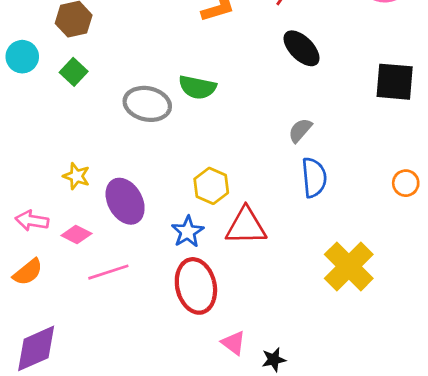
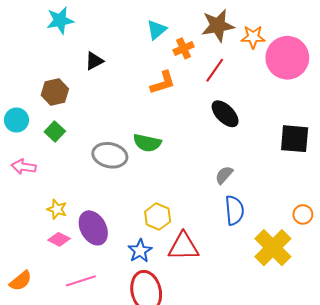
pink arrow: (32, 221) -> (24, 167), moved
pink diamond: (76, 235) -> (59, 239), moved
yellow cross: (349, 266) -> (273, 248), moved

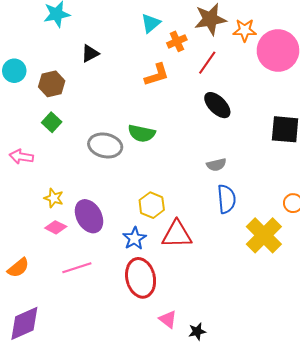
cyan circle: (16, 120) -> (14, 71), moved
gray semicircle: (224, 175) -> (216, 165), turned -144

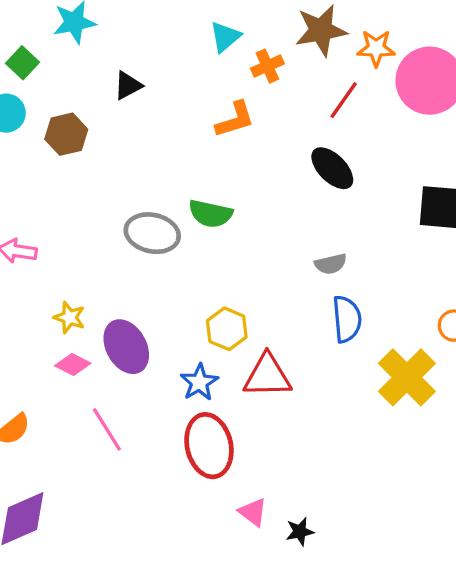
red line: (207, 63) -> (344, 100), moved
green square: (52, 122) -> (22, 63), moved
pink line: (77, 268) -> (107, 429), turned 76

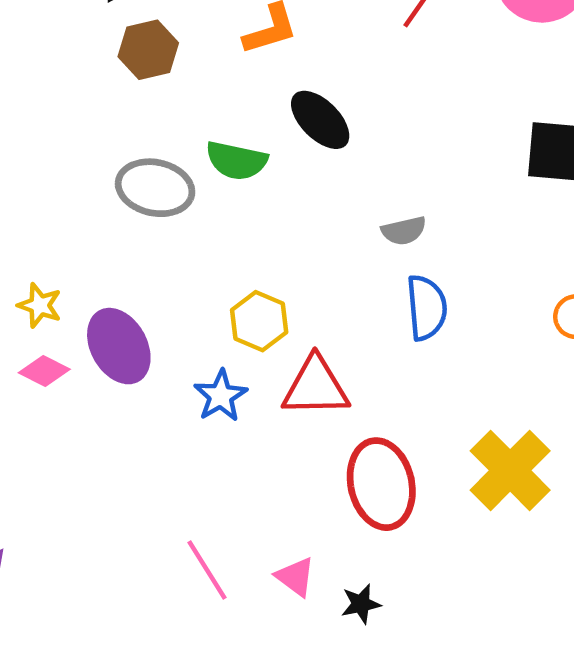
brown hexagon: (66, 134) -> (148, 50), moved
black ellipse: (332, 168) -> (320, 120), moved
yellow cross: (407, 377) -> (510, 470), moved
pink line: (107, 429) -> (207, 570), moved
red ellipse: (209, 446) -> (381, 484), moved

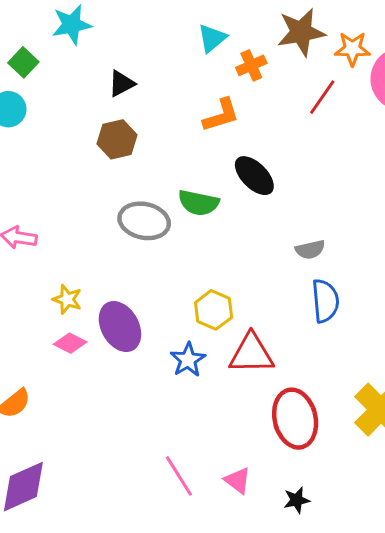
brown hexagon: (148, 50) -> (117, 139), moved
black star: (361, 604) -> (297, 500), moved

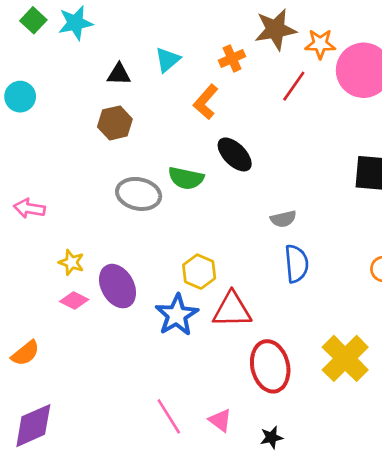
cyan triangle: (212, 38) -> (168, 60), moved
green square: (23, 62) -> (33, 20), moved
black triangle: (121, 84) -> (119, 74), turned 30
orange L-shape: (221, 115) -> (206, 102), turned 148
blue star: (188, 360) -> (177, 315), size x1.4

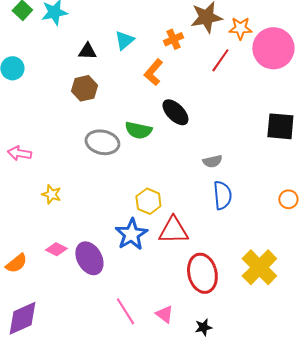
purple ellipse: (118, 286) -> (89, 258), moved
pink diamond: (74, 301) -> (56, 249), moved

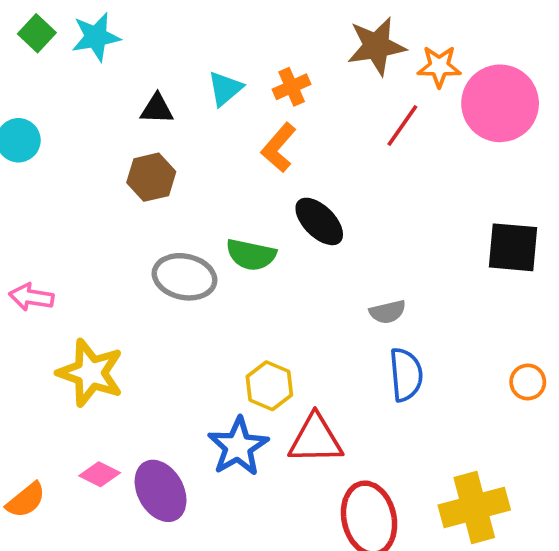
orange cross: (173, 39) -> (292, 87), moved
yellow star: (51, 194) -> (90, 373), size x1.8
yellow cross: (259, 267) -> (474, 507), turned 30

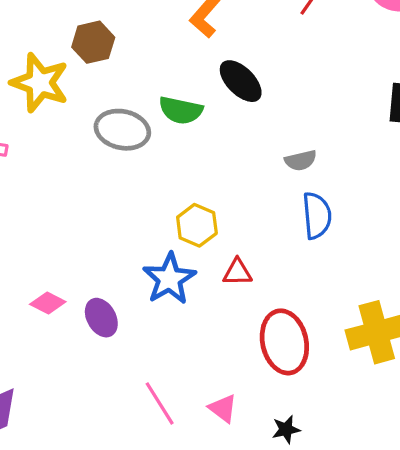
yellow star: (90, 373) -> (40, 83), moved
red triangle: (316, 439) -> (237, 272), size x0.6
purple ellipse: (161, 491) -> (101, 318), size x0.7

